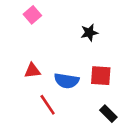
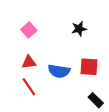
pink square: (32, 15) -> (29, 30), moved
red line: (48, 105) -> (29, 87), moved

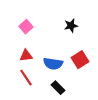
red square: (89, 67) -> (80, 60), turned -36
black rectangle: (96, 100) -> (58, 88), moved

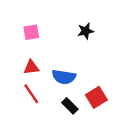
pink square: (26, 27) -> (31, 32), turned 32
red square: (80, 60) -> (96, 97), moved

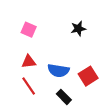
pink square: (31, 32) -> (29, 30), turned 32
red square: (96, 97) -> (88, 76), moved

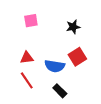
pink square: (29, 30) -> (31, 21), moved, turned -32
red square: (88, 76) -> (77, 57), moved

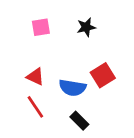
black star: (73, 27) -> (86, 27), moved
red triangle: (27, 58) -> (35, 77), turned 32

